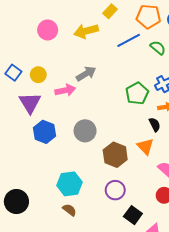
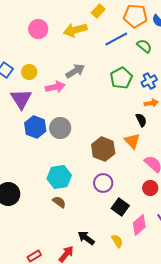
green pentagon: (137, 93) -> (121, 78), moved
gray circle: (85, 131) -> (60, 128), moved

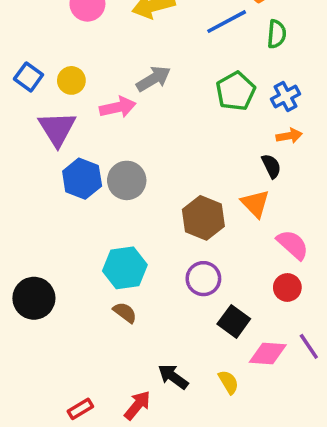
green semicircle: (144, 46) -> (277, 34), turned 56
pink diamond: (139, 225) -> (268, 354), turned 45

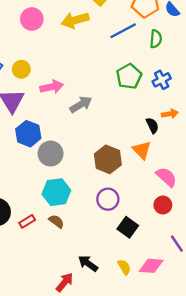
gray arrow: (153, 79) -> (81, 104), moved
orange arrow: (289, 136) -> (170, 114), moved
gray circle: (127, 180) -> (51, 154), moved
pink diamond: (268, 354) -> (151, 266), moved
red rectangle: (80, 409) -> (27, 221), moved

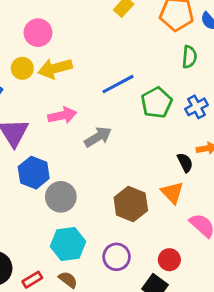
yellow arrow: (75, 20) -> (55, 68), moved
blue line: (123, 31) -> (118, 84), moved
yellow circle: (21, 69) -> (22, 68), moved
purple circle: (108, 199) -> (117, 257), moved
red circle: (163, 205) -> (169, 260), moved

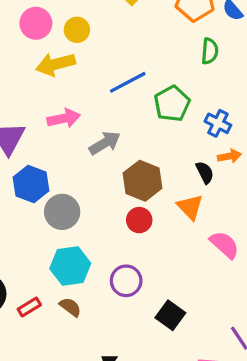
yellow circle: (22, 68) -> (77, 30), moved
blue cross: (197, 107) -> (218, 123), moved, turned -35
brown hexagon: (131, 204) -> (142, 181), moved
red circle: (169, 260) -> (139, 220), moved

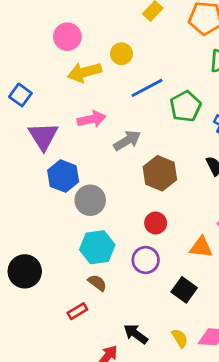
yellow circle: (77, 30) -> (121, 54), moved
orange triangle: (190, 207) -> (201, 247), moved, turned -40
red circle: (139, 220) -> (156, 223), moved
red rectangle: (29, 307) -> (77, 311), moved

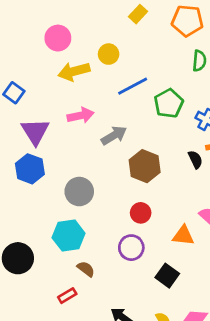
blue hexagon: (63, 176) -> (30, 169), moved
cyan hexagon: (97, 247) -> (69, 236), moved

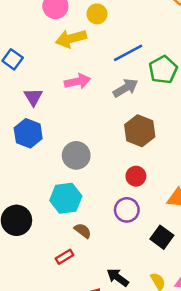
yellow circle: (109, 54) -> (97, 14), moved
purple triangle: (35, 131) -> (33, 97), size x0.7
gray arrow: (114, 135) -> (126, 88), moved

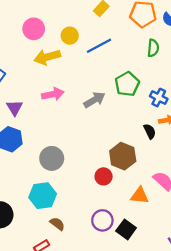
blue line: (128, 53) -> (99, 46), moved
brown hexagon: (140, 131) -> (123, 156), moved
purple circle: (127, 210) -> (102, 220), moved

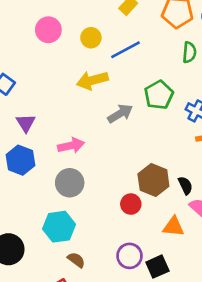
yellow arrow: (47, 57) -> (92, 80), moved
pink arrow: (53, 94) -> (71, 145), moved
black semicircle: (150, 131) -> (185, 185), moved
black square: (126, 229) -> (157, 267), turned 30

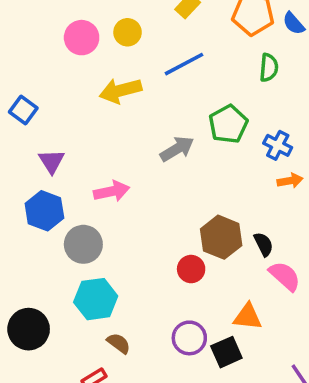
yellow circle: (91, 38) -> (128, 32), moved
yellow arrow: (92, 80) -> (120, 91), moved
gray circle: (70, 183) -> (83, 244), moved
orange triangle: (173, 227) -> (248, 317), moved

